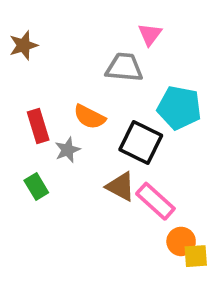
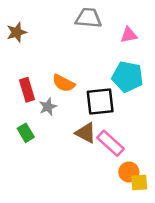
pink triangle: (150, 34) -> (129, 35), moved, turned 42
gray trapezoid: (124, 67) -> (88, 18), moved
black square: (141, 142) -> (100, 102), turned -32

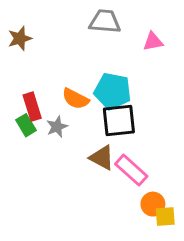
cyan pentagon: (128, 77) -> (113, 91), moved
green rectangle: (26, 133) -> (26, 125), moved

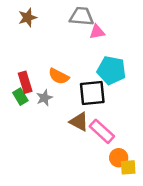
brown star: (20, 38) -> (28, 18), moved
pink triangle: (153, 42) -> (97, 32), moved
cyan pentagon: (113, 91) -> (111, 70), moved

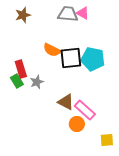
pink triangle: (97, 32) -> (83, 13), moved, turned 40
orange semicircle: (59, 76) -> (52, 50), moved
black square: (92, 93) -> (71, 58), moved
orange circle: (119, 158) -> (77, 124), moved

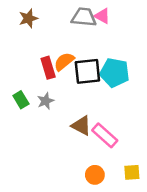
orange semicircle: (52, 50) -> (64, 61), turned 114
red rectangle: (21, 69) -> (48, 68), moved
orange circle: (77, 124) -> (95, 175), moved

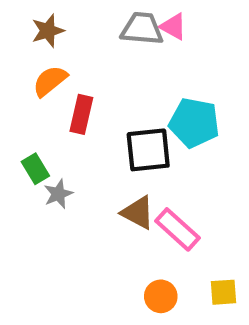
orange semicircle: (64, 61) -> (50, 81), moved
red rectangle: (48, 68) -> (81, 114), turned 30
black square: (87, 71) -> (148, 150), moved
gray star: (46, 101) -> (58, 194), moved

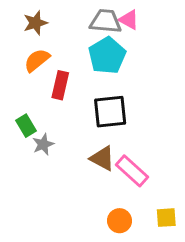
cyan pentagon: (194, 123) -> (107, 56), moved, turned 30

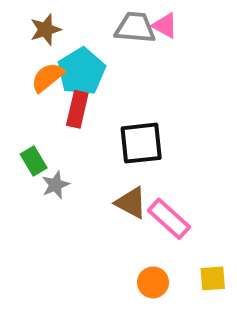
cyan pentagon: (107, 56) -> (81, 71), moved

